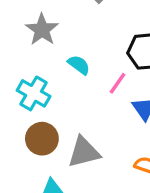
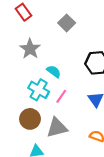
pink line: (117, 83) -> (61, 96), moved
cyan cross: (34, 93) -> (39, 90), moved

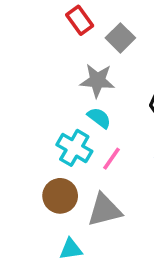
red rectangle: (24, 12) -> (80, 20), moved
gray star: (30, 49) -> (97, 81), moved, turned -30

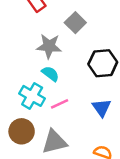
gray square: (120, 38) -> (75, 23), moved
pink line: (112, 159) -> (60, 104), turned 30

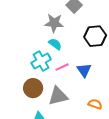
cyan cross: (32, 96) -> (41, 61), turned 30
blue triangle: (101, 108) -> (84, 70), moved

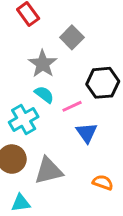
gray star: (54, 23) -> (43, 64), turned 30
pink line: (62, 67) -> (72, 106), moved

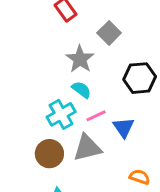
pink line: (72, 106) -> (96, 116), moved
gray triangle: (49, 171) -> (87, 148), moved

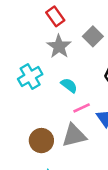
gray star: (80, 59) -> (59, 46), moved
cyan cross: (61, 114) -> (30, 77), moved

